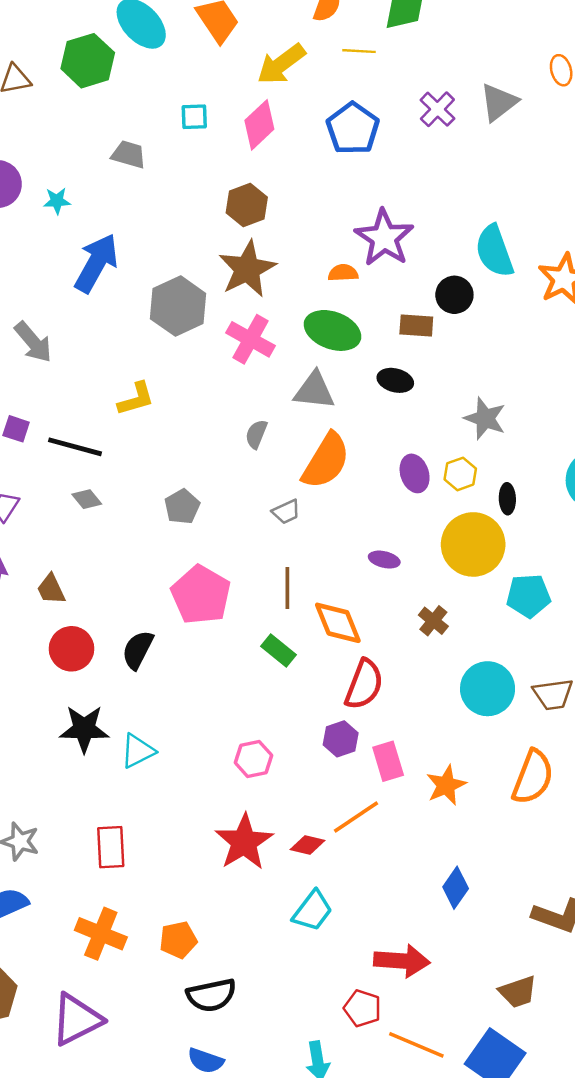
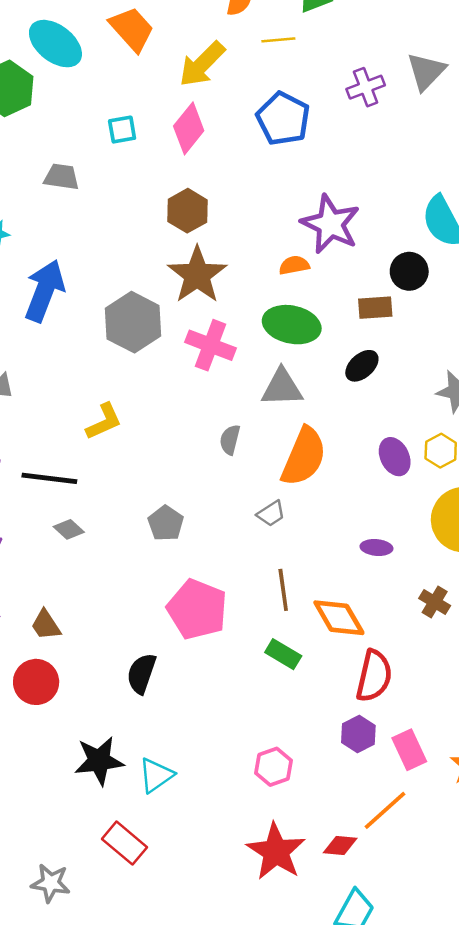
purple cross: (437, 109) -> (366, 87), turned 33
black ellipse: (395, 380) -> (362, 366), turned -48
red circle: (71, 649) -> (36, 682), moved
red rectangle: (111, 847) -> (124, 843), moved, turned -39

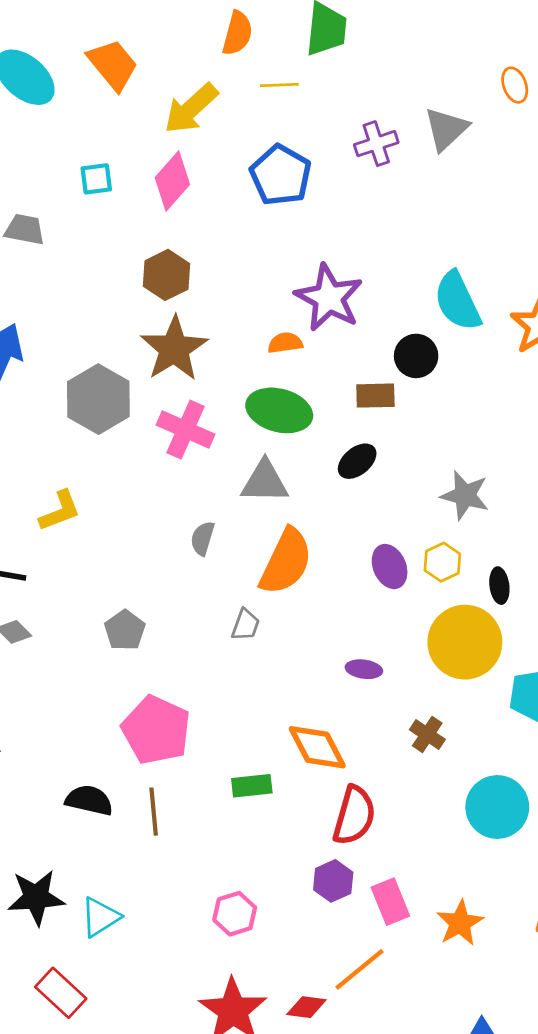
gray trapezoid: (271, 514) -> (246, 625), turned -40
brown line: (283, 590) -> (154, 812), moved
green rectangle: (283, 654) -> (252, 786), turned -40
black semicircle: (141, 673) -> (89, 800), turned 81

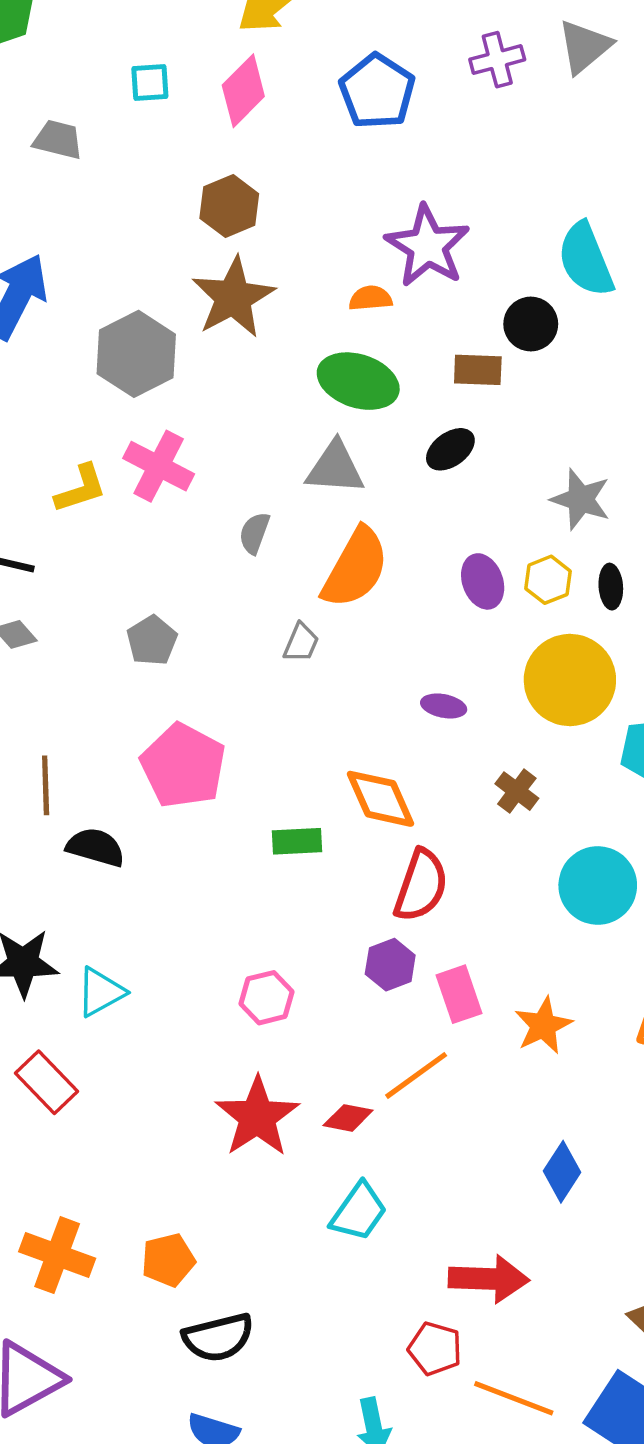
pink cross: (186, 430) -> (159, 466), moved
black ellipse: (499, 586) -> (611, 587), moved
brown line: (154, 812) -> (46, 785), moved

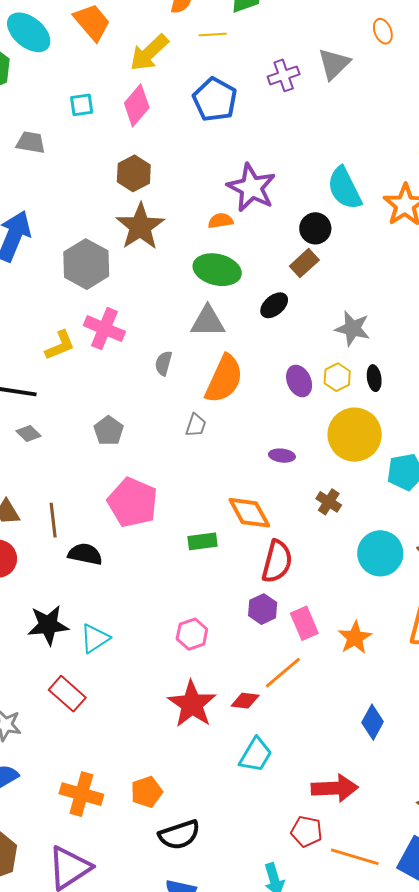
brown rectangle: (478, 370) -> (304, 263), moved, turned -40

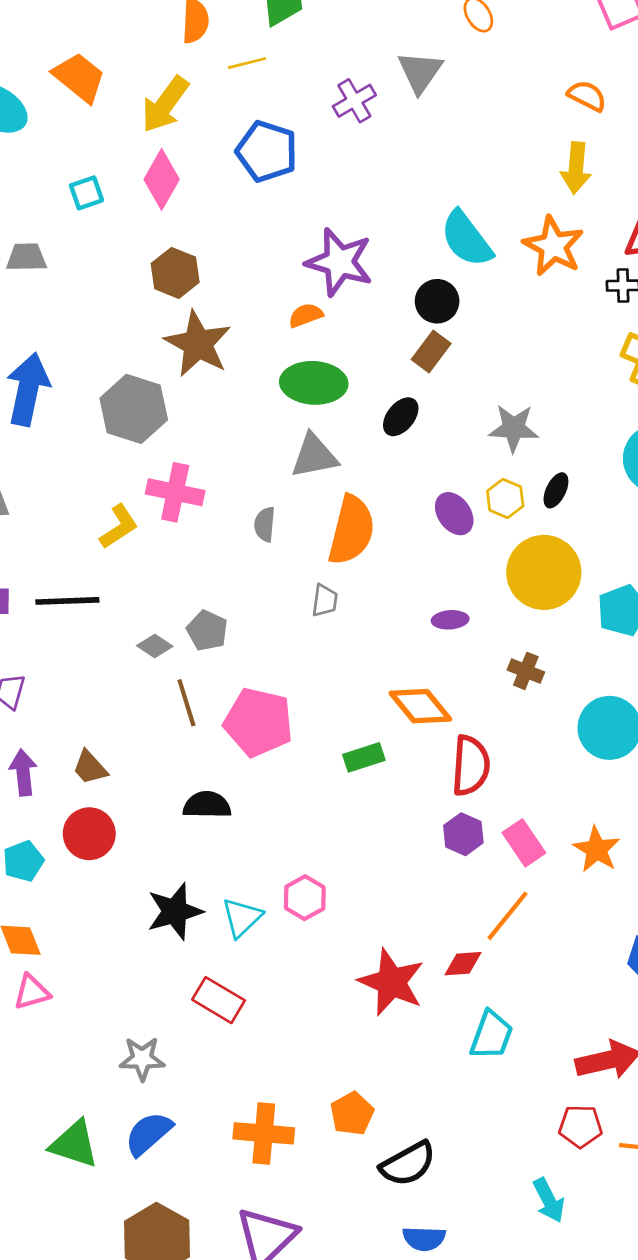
black ellipse: (374, 378) -> (556, 490), turned 45
gray diamond: (28, 433) -> (155, 646), moved
brown line: (53, 520) -> (186, 703), moved
pink hexagon: (192, 634) -> (305, 898), moved

